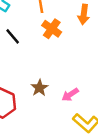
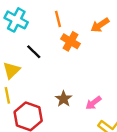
orange arrow: (84, 14) -> (100, 25), turned 54

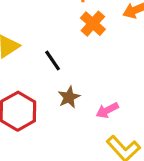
black line: (34, 52) -> (53, 60), moved

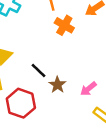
black line: (53, 60) -> (39, 71), moved

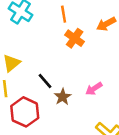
pink arrow: (88, 89) -> (94, 89), moved

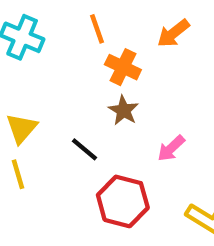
brown star: (63, 97) -> (123, 110), moved
red hexagon: (25, 112) -> (123, 201), moved

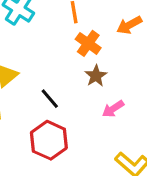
brown star: (123, 110) -> (96, 76), moved
red hexagon: (123, 201) -> (49, 140), moved

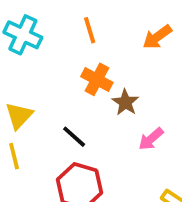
orange cross: (88, 43) -> (97, 79), moved

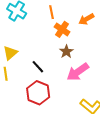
orange cross: (97, 79) -> (62, 29), moved
pink arrow: (151, 139) -> (78, 72), size x1.6

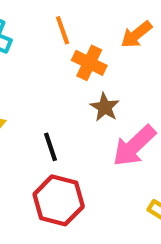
black line: (38, 67) -> (51, 147), turned 32

